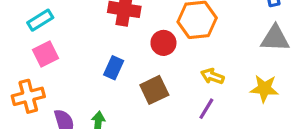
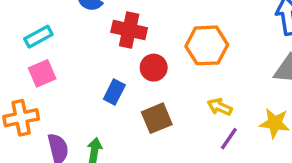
red circle: (163, 43) -> (154, 68), moved
purple line: (206, 109) -> (229, 139), moved

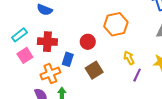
red cross: (129, 30) -> (47, 42), moved
yellow arrow: (220, 107) -> (129, 58), turned 48
orange cross: (21, 118) -> (50, 73), moved

